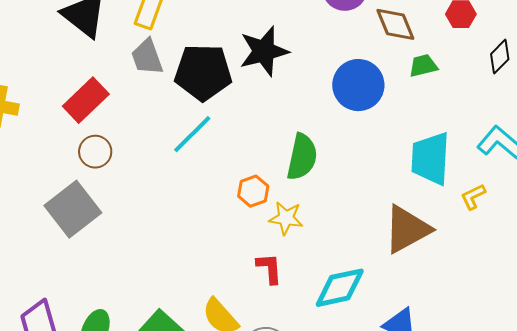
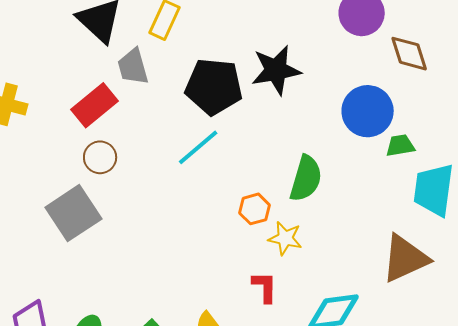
gray trapezoid: (147, 57) -> (133, 67), moved
green trapezoid: (423, 66) -> (400, 145), moved

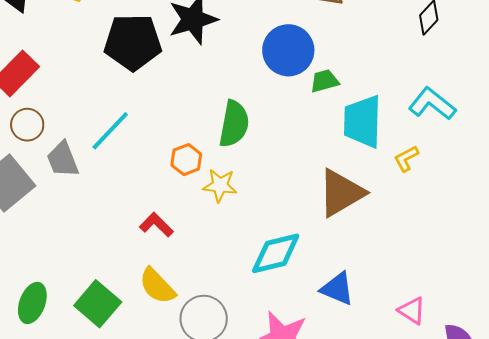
gray trapezoid: (133, 67) -> (63, 159), moved
cyan line: (198, 147) -> (110, 131), moved
red L-shape: (265, 287) -> (156, 225), moved, turned -40

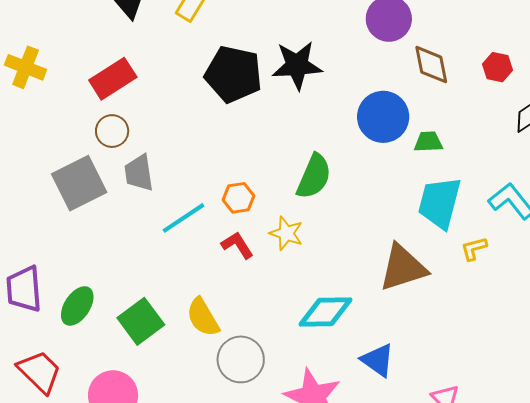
green trapezoid: (324, 81) -> (428, 142), moved
cyan line: (110, 131) -> (183, 218), moved
orange hexagon: (186, 160) -> (238, 198), moved
red L-shape: (156, 225) -> (237, 245), moved

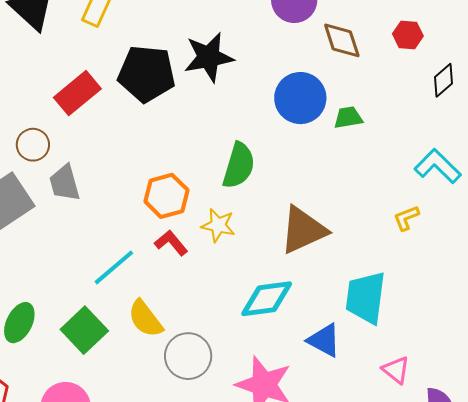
red rectangle: (113, 79) -> (77, 93), moved
orange hexagon: (238, 198) -> (166, 196), size x1.4
cyan trapezoid: (440, 203) -> (366, 298), moved
cyan line: (183, 218) -> (114, 267), moved
brown triangle: (403, 268) -> (303, 230), moved

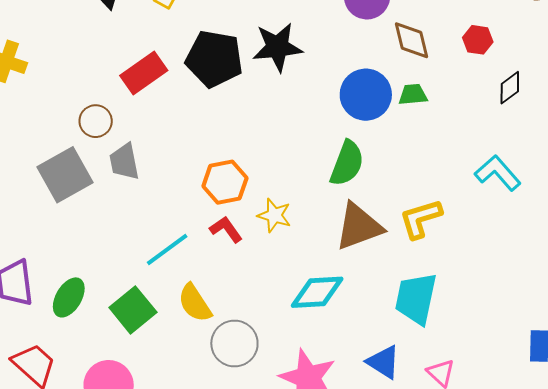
green trapezoid: (348, 117) -> (413, 95), moved
green semicircle: (239, 165) -> (347, 163), moved
yellow L-shape: (406, 218) -> (421, 219), moved, size x1.6
blue triangle: (324, 340) -> (383, 362), moved

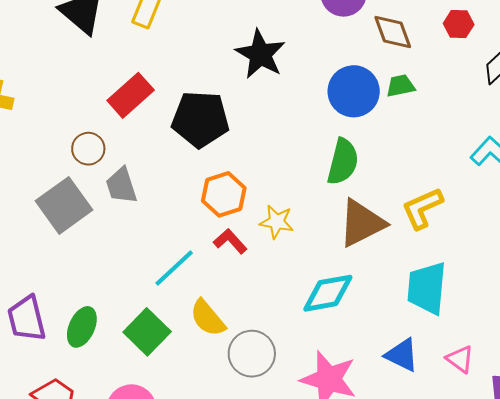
black star: (277, 47) -> (260, 54), turned -30
black pentagon: (214, 59) -> (200, 119), moved

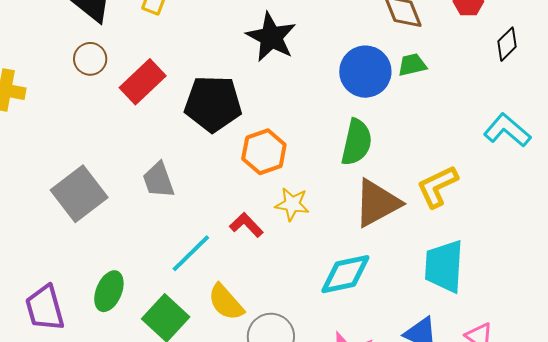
brown circle: (88, 149) -> (90, 59), moved
gray trapezoid: (121, 186) -> (158, 180), moved
orange hexagon: (224, 194) -> (264, 152), moved
green ellipse: (82, 327) -> (109, 291), moved

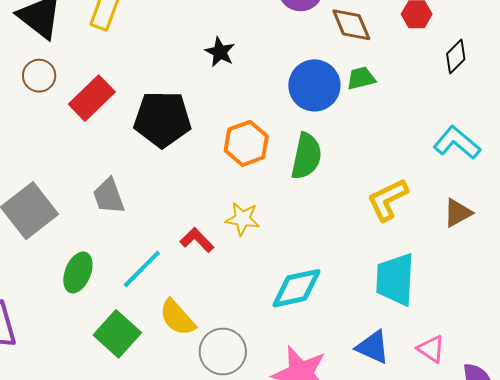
black star: (271, 37) -> (220, 52), size x0.6
orange hexagon: (264, 152) -> (246, 143), moved
brown triangle: (377, 203) -> (458, 213), moved, size x0.6
green ellipse: (109, 291) -> (78, 272), moved

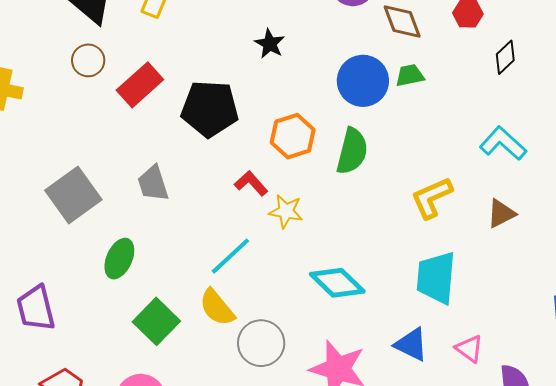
red L-shape: (197, 240) -> (251, 183), moved
cyan line: (142, 269) -> (230, 256), moved
cyan diamond: (297, 288) -> (337, 283), turned 54

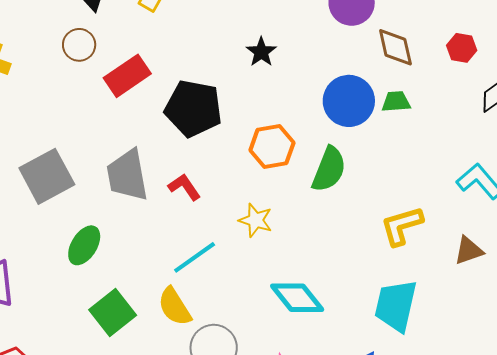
gray trapezoid: (153, 183) -> (127, 175), size x1.4
red L-shape: (251, 183) -> (184, 187), moved

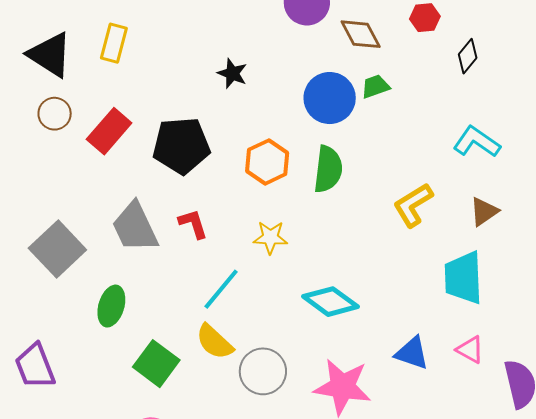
red L-shape: (184, 187) -> (193, 224), turned 32
cyan trapezoid: (396, 306) -> (463, 278), moved

